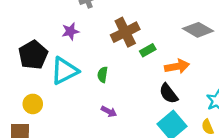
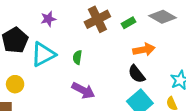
green rectangle: (148, 50) -> (128, 23), moved
purple arrow: (109, 112) -> (83, 90), size x1.6

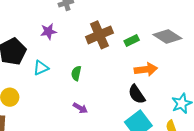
cyan triangle: (43, 54) -> (41, 68), size x0.6
purple arrow: (83, 90) -> (80, 108), size x0.6

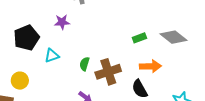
brown cross: (99, 35) -> (108, 72), moved

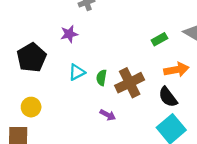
cyan triangle: (52, 56) -> (77, 72), moved

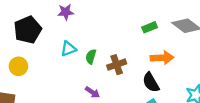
brown cross: (130, 83) -> (117, 65), size x0.7
yellow circle: (31, 107) -> (18, 66), moved

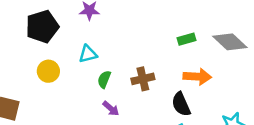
green semicircle: (91, 57) -> (104, 79), moved
yellow circle: (18, 66) -> (48, 71), moved

